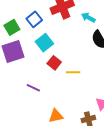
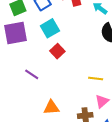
yellow line: (73, 72) -> (96, 79), moved

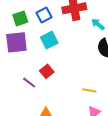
red square: (57, 51) -> (47, 71), moved

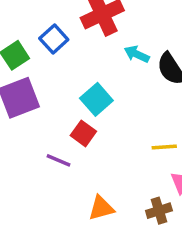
cyan arrow: (98, 24) -> (137, 54), moved
cyan square: (49, 40) -> (96, 99), moved

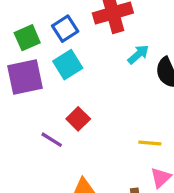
cyan arrow: (137, 54) -> (138, 54), turned 105
cyan square: (96, 99) -> (68, 65), moved

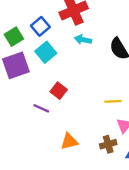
cyan arrow: (138, 54) -> (83, 40), moved, turned -119

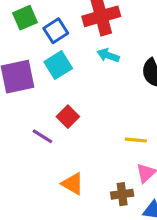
green square: (14, 37) -> (25, 18), moved
orange triangle: (69, 141) -> (73, 184), turned 36

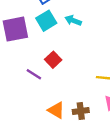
cyan arrow: (108, 55) -> (73, 20), moved
brown cross: (122, 194) -> (81, 111), moved

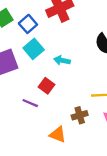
cyan arrow: (73, 20) -> (62, 60), moved
brown cross: (81, 111) -> (80, 115), moved

